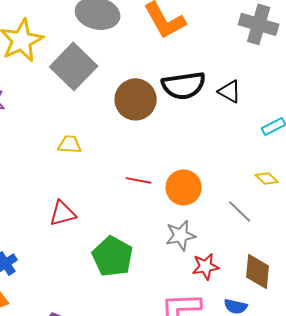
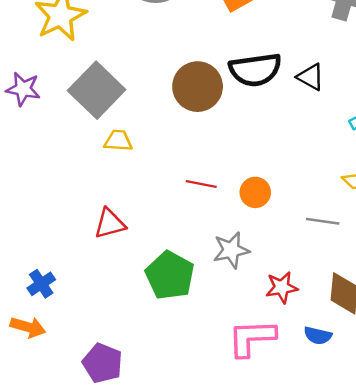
gray square: (74, 66) -> (97, 90), moved
orange circle: (184, 187) -> (255, 192), size x0.7
gray line: (240, 211) -> (323, 221), turned -36
gray star: (181, 235) -> (231, 250), moved

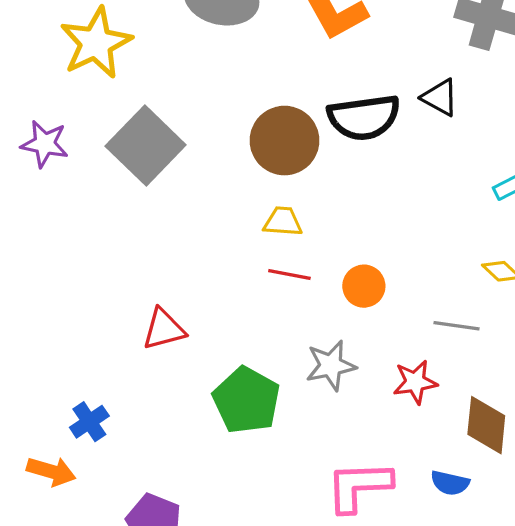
black triangle: (311, 77) -> (440, 98), moved
yellow trapezoid: (118, 141) -> (283, 222), moved
blue cross: (41, 284) -> (89, 422), moved
red star: (282, 287) -> (415, 382), moved

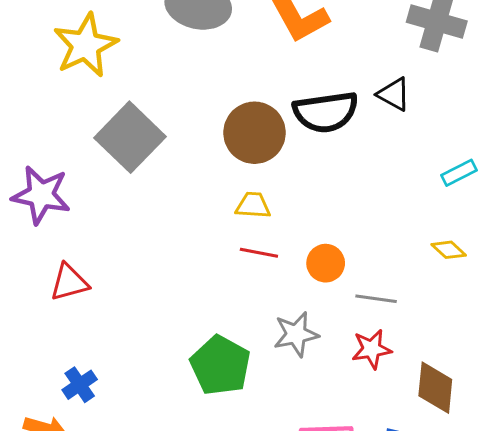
purple star: (45, 144) -> (41, 195), moved, size x1.4
gray line: (457, 326) -> (376, 299), moved
red triangle: (164, 329) -> (69, 282), moved

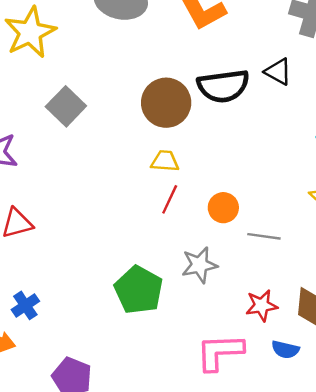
gray square: (130, 137) -> (66, 106), size x0.7
red line: (259, 253) -> (170, 199), turned -76
red star: (372, 349) -> (262, 305), moved

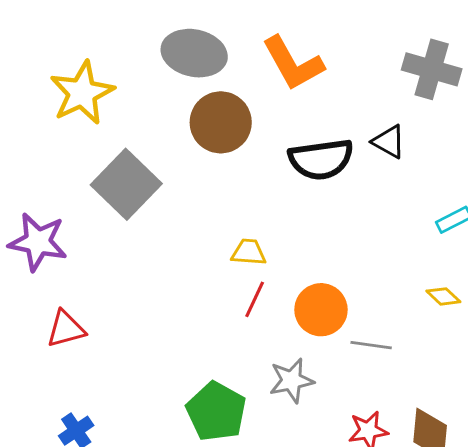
brown circle: (166, 103) -> (221, 122), moved
gray square: (66, 106) -> (126, 184), size x1.4
orange circle: (223, 208) -> (321, 310), size x1.4

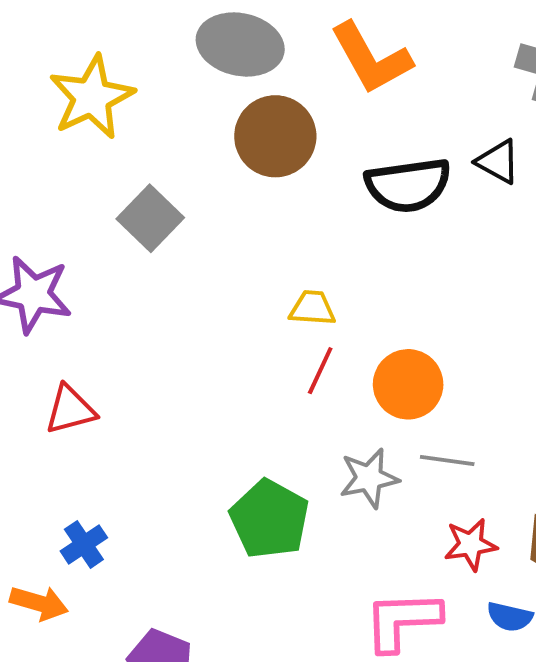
gray square: (126, 184) -> (150, 218), size x0.7
gray line: (371, 345) -> (447, 460), moved

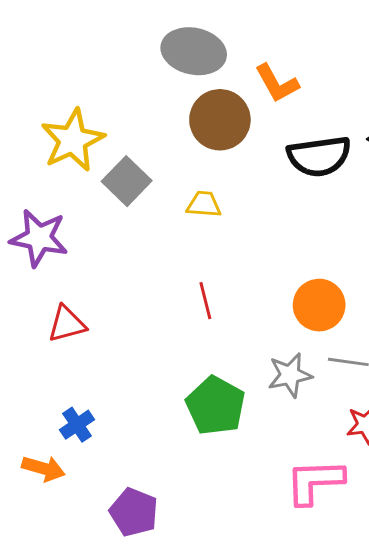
orange L-shape: (371, 58) -> (277, 83), moved, size x0.7
yellow star: (92, 97) -> (73, 140), moved
yellow trapezoid: (312, 308) -> (204, 204), moved
red line: (320, 371) -> (205, 301), moved, turned -39

